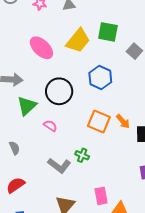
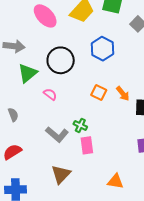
orange square: (99, 122) -> (99, 93), size x0.7
pink rectangle: (101, 196) -> (87, 145), moved

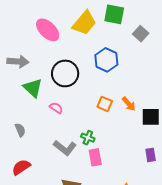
green triangle: (28, 73) -> (33, 88), turned -35

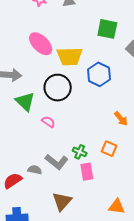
yellow trapezoid: (84, 23) -> (70, 57), moved, turned 48
orange square: (105, 104) -> (109, 149), moved
gray semicircle: (20, 130) -> (35, 170), moved, turned -56

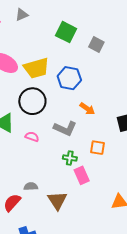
green square: (107, 29) -> (66, 32), turned 30
orange arrow: (121, 119) -> (87, 109), moved
gray L-shape: (57, 162) -> (65, 128), moved
brown triangle: (62, 201) -> (57, 201), moved

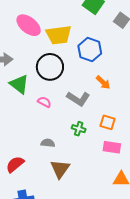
pink rectangle: (82, 175) -> (112, 147), moved, turned -66
gray semicircle: (31, 186) -> (48, 143), moved

